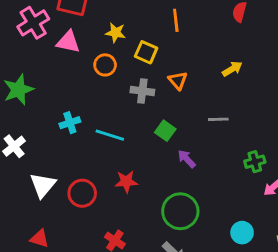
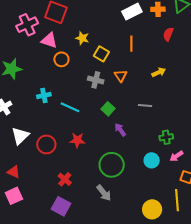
orange line: (176, 20) -> (131, 44), moved
orange circle: (105, 65) -> (61, 59), moved
cyan circle: (242, 233) -> (152, 160), moved

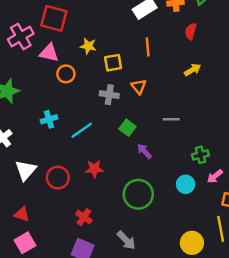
yellow square: (101, 54) -> (113, 63), turned -35
yellow arrow: (159, 72) -> (192, 70), moved
cyan line: (70, 107) -> (82, 130), turned -54
gray arrow: (104, 193) -> (126, 240), moved

